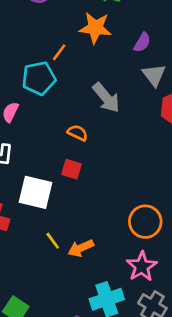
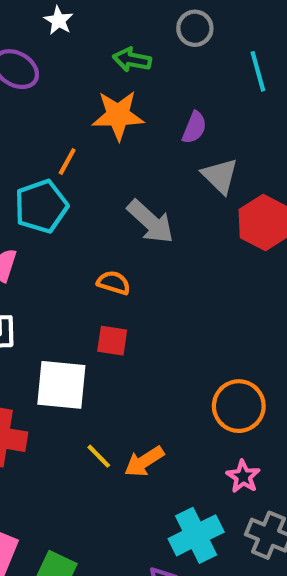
pink star: (142, 266) -> (243, 477), size x0.7

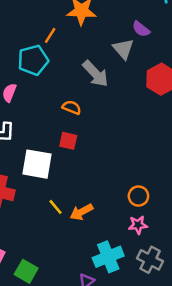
purple semicircle: (194, 128) -> (141, 29), moved, turned 102
gray triangle: (220, 176) -> (123, 49), moved
orange circle: (239, 406) -> (138, 196), moved, size x0.7
pink star: (243, 477) -> (138, 225), turned 30

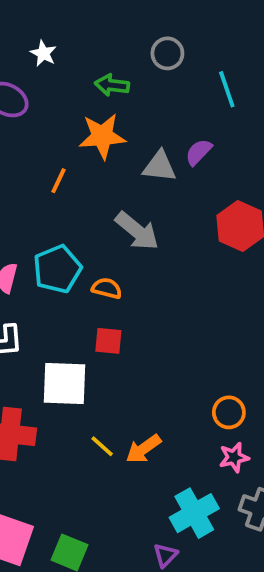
purple semicircle: (141, 29) -> (199, 152), turned 102
gray triangle: (123, 49) -> (160, 166), moved, turned -35
cyan pentagon: (33, 60) -> (57, 269), moved

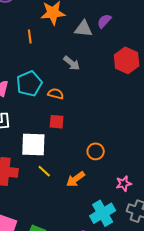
orange line: (58, 181) -> (30, 37), turned -32
gray arrow: (137, 231) -> (72, 63), size x0.7
orange circle: (229, 412) -> (96, 151), moved
yellow line: (102, 446) -> (44, 171), moved

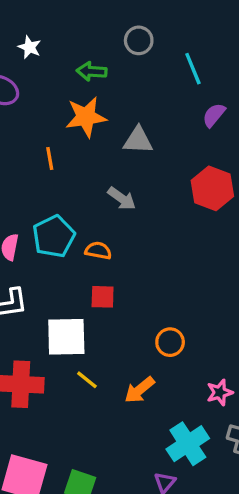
purple semicircle: (104, 21) -> (214, 115), moved

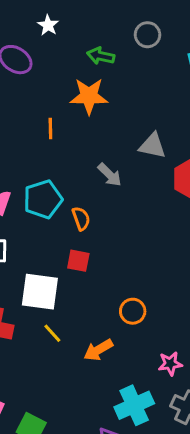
gray triangle: (138, 140) -> (152, 146), moved
orange semicircle: (98, 251) -> (81, 218), turned 50

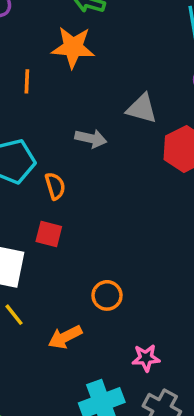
gray arrow: (110, 175) -> (91, 138), turned -36

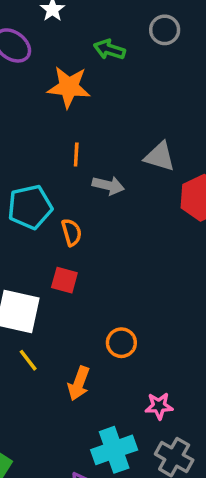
orange star: (73, 47) -> (69, 87), moved
orange line: (27, 81) -> (76, 155), moved
orange arrow: (65, 337) -> (79, 383), turned -44

